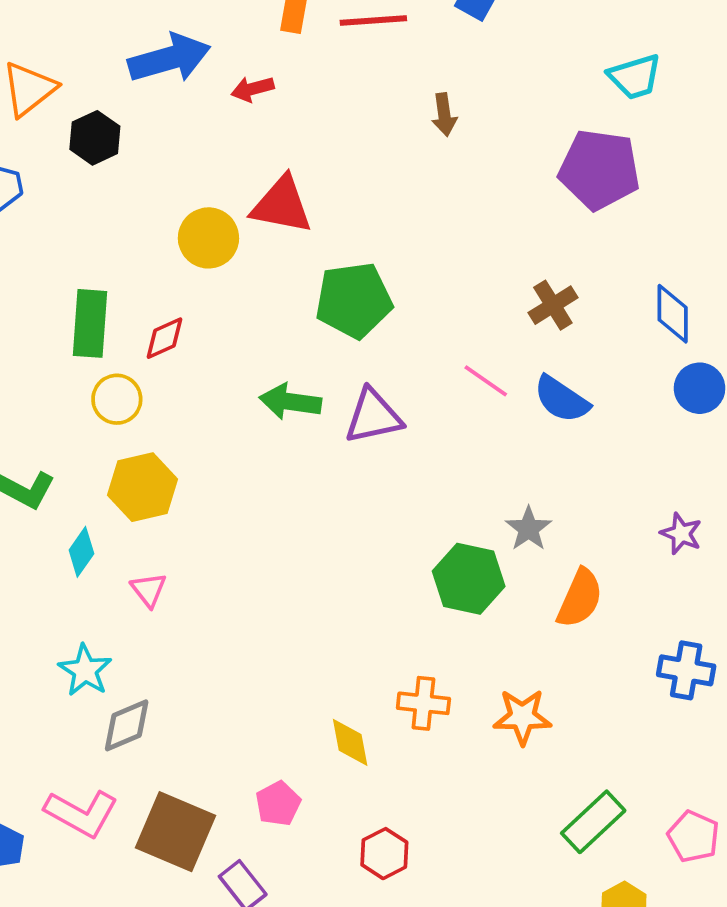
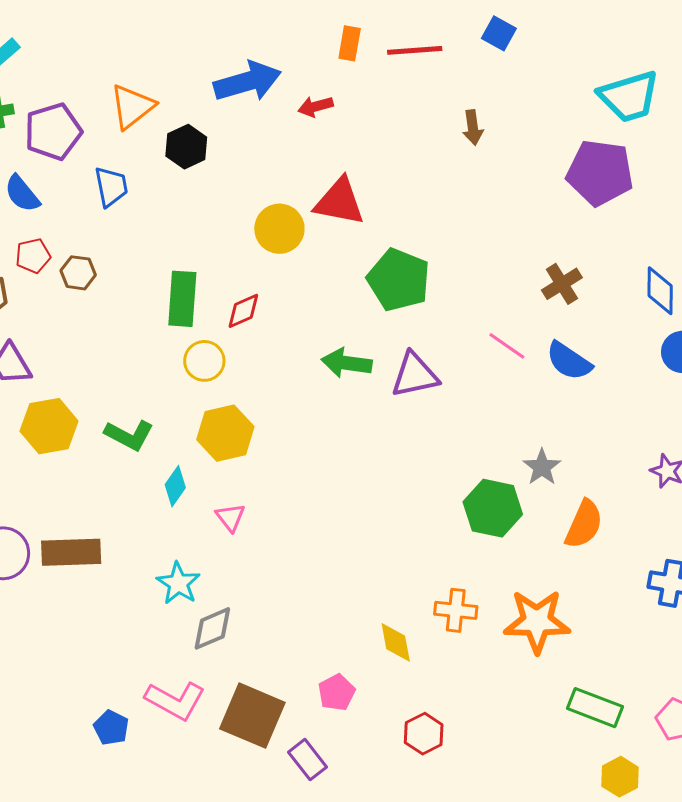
cyan trapezoid: (635, 77) -> (629, 96), size x1.4
green pentagon: (354, 300) -> (399, 280), turned 30
orange star: (522, 717) -> (537, 621), size x1.4
green rectangle: (593, 822) -> (595, 708), turned 64

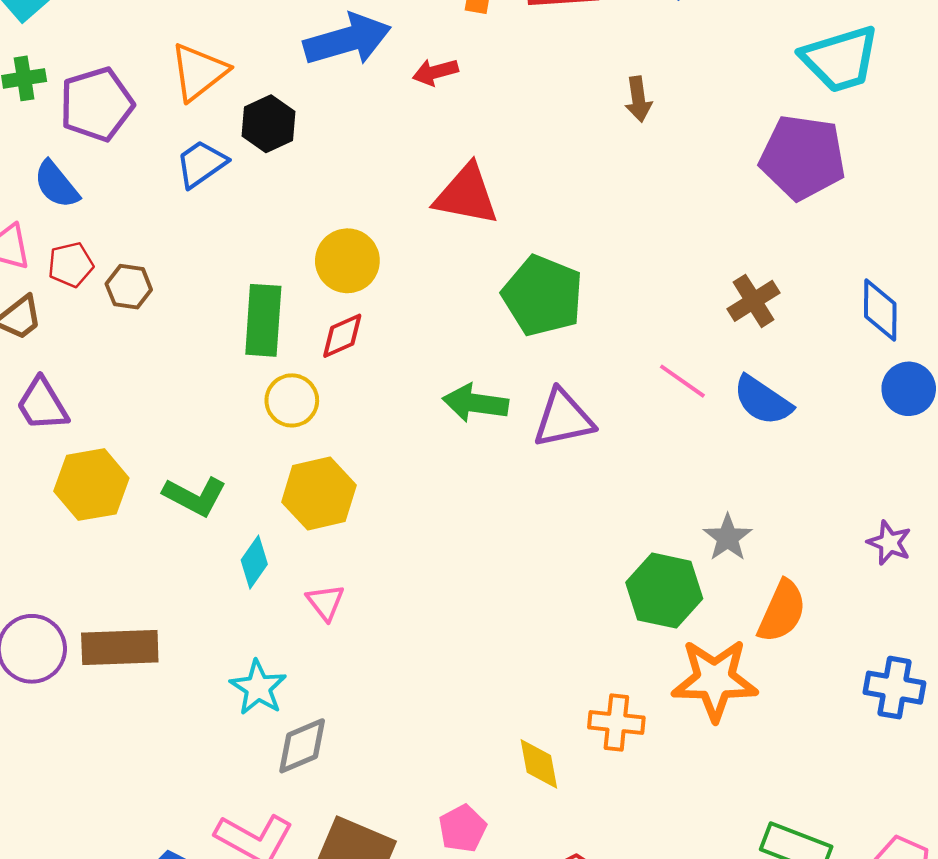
blue trapezoid: (111, 187) -> (201, 164), moved, turned -114
yellow circle: (279, 229) -> (347, 261), moved
orange star: (537, 621) -> (715, 680), moved

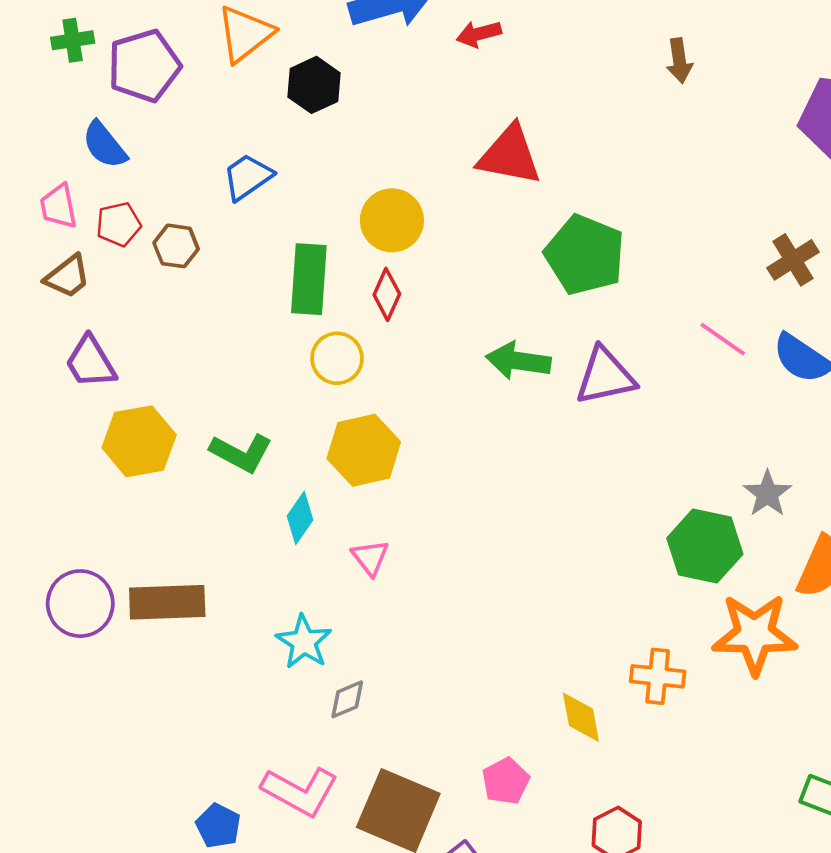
blue trapezoid: (201, 164) -> (248, 177), moved
red diamond: (342, 336) -> (387, 294), turned -42
gray diamond: (302, 746) -> (347, 699), size x0.7

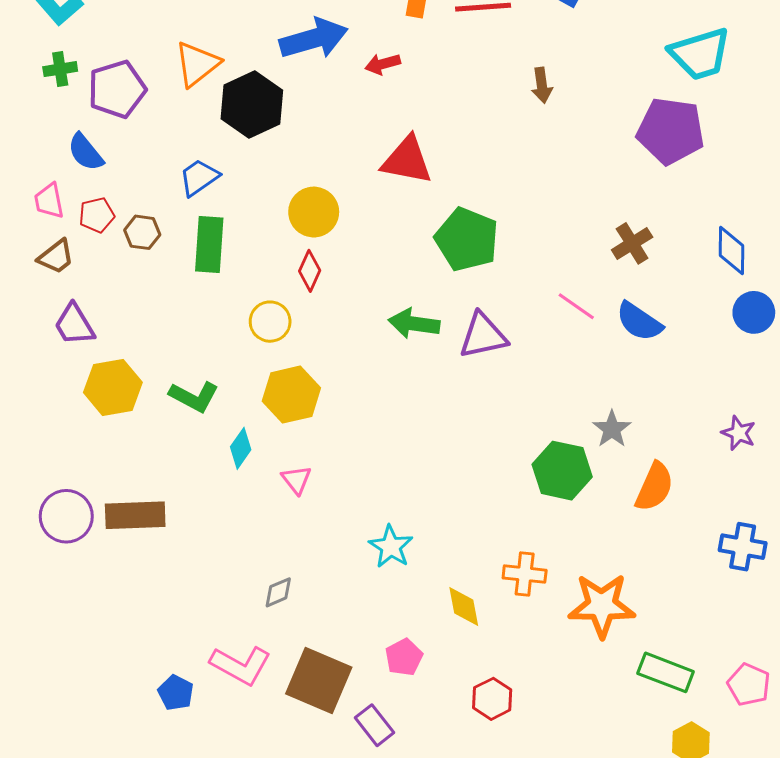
black hexagon: (314, 85) -> (252, 105), size x1.5
green rectangle: (309, 279) -> (209, 244), moved
orange star: (755, 634) -> (602, 605), moved
cyan star: (304, 642) -> (391, 547), moved

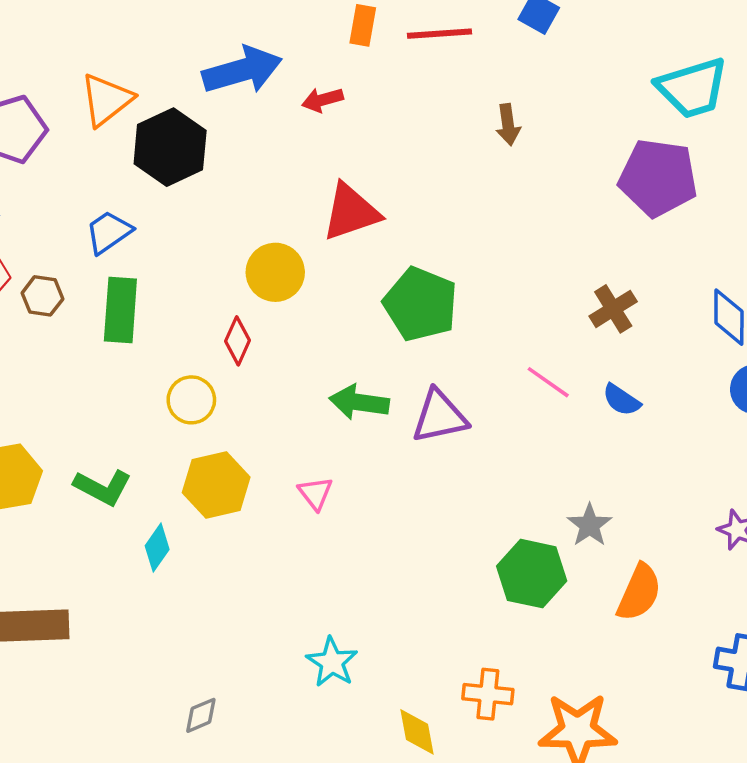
red triangle: (407, 160) -> (351, 212), turned -30
yellow circle: (314, 212) -> (275, 272), moved
blue semicircle: (639, 322) -> (621, 400), size x0.7
pink triangle: (296, 480) -> (315, 493), moved

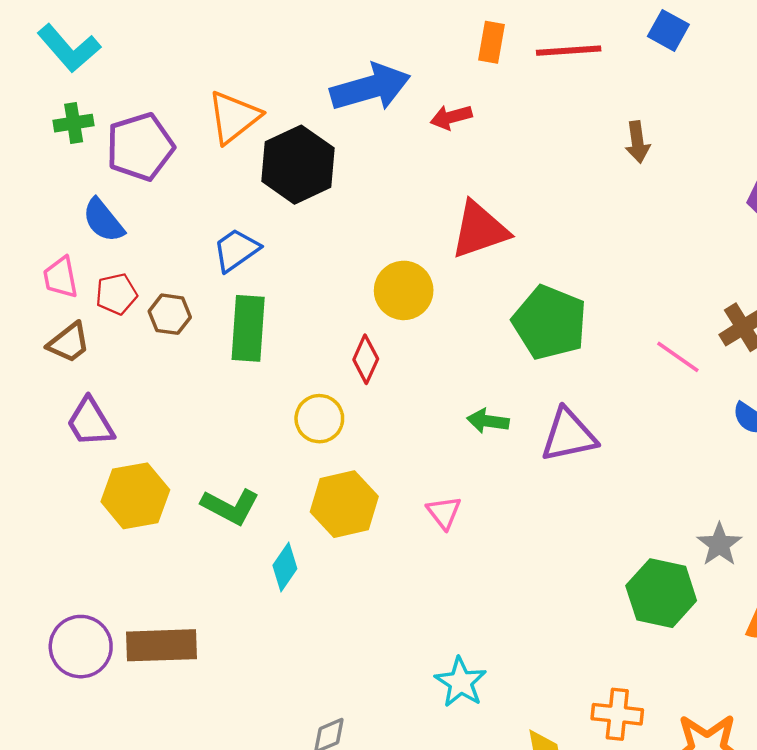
pink line: (548, 382) -> (678, 357), moved
green arrow: (359, 402) -> (488, 421), size x0.7

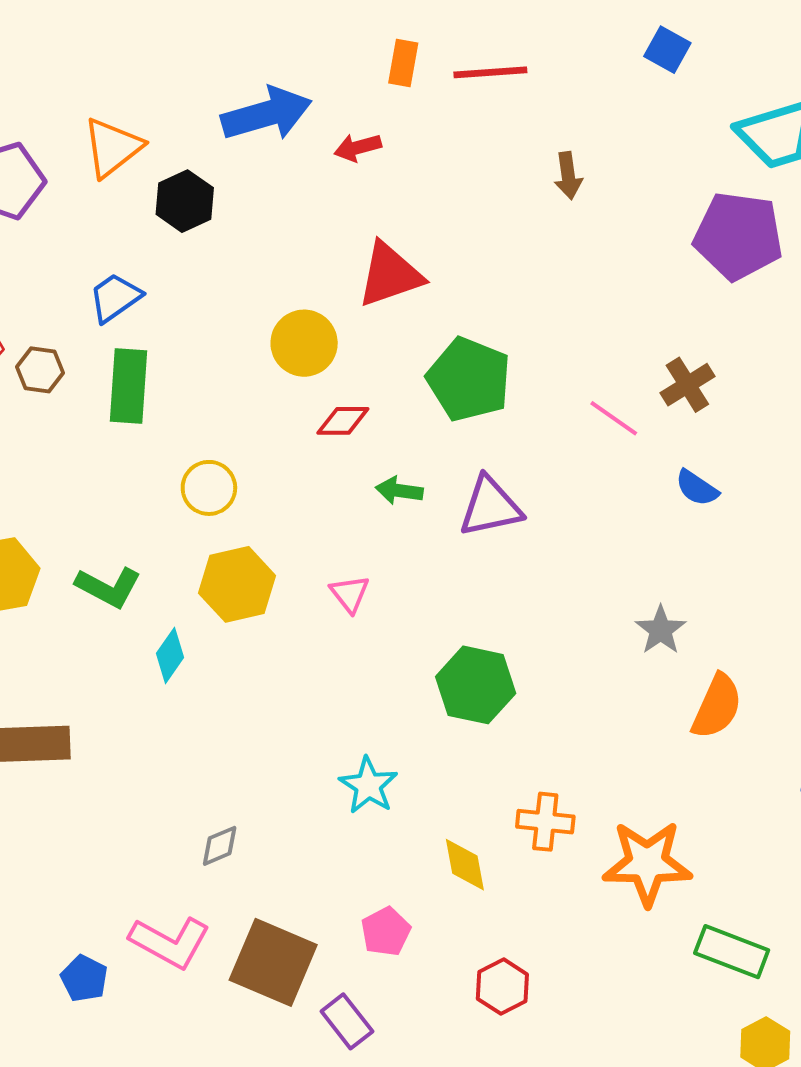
blue square: (668, 30) -> (667, 50), moved
black hexagon: (298, 165) -> (185, 201), size x0.7
red diamond: (366, 359) -> (343, 421), moved, turned 66
green hexagon: (661, 593) -> (476, 685), moved

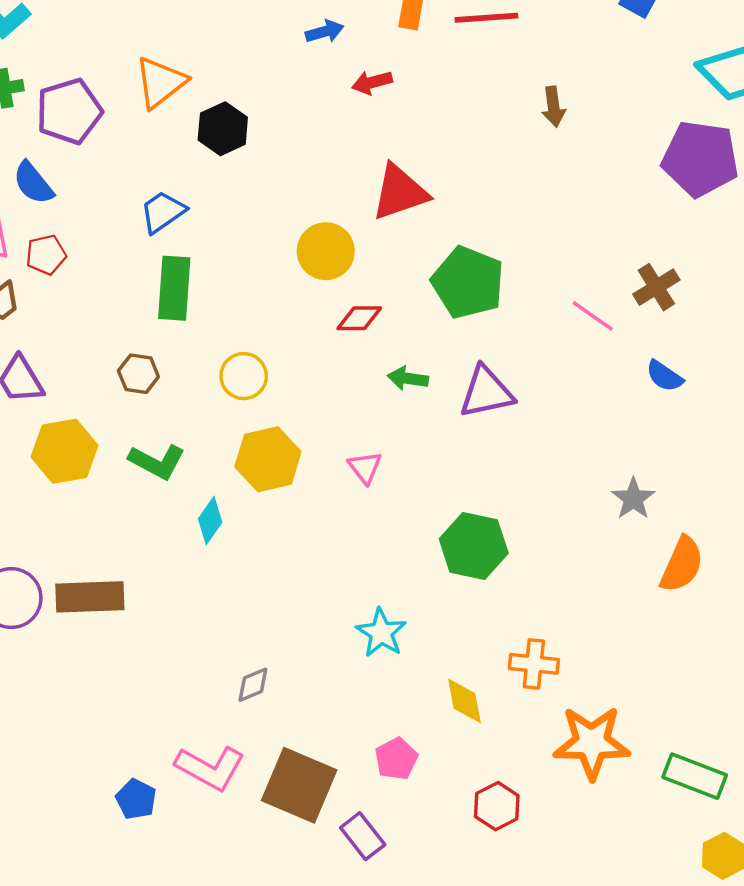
blue arrow: (267, 114) -> (325, 32), moved, size x0.5
brown hexagon: (40, 370) -> (138, 374), moved
orange star: (647, 863) -> (592, 743), moved

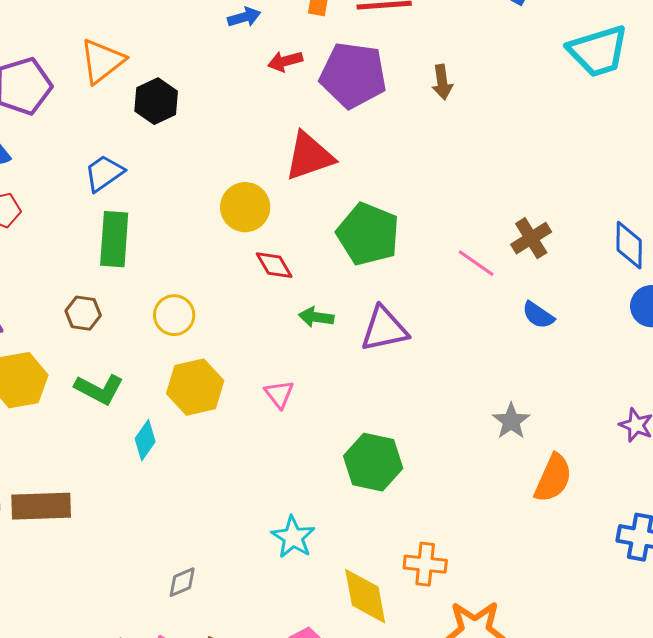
purple pentagon: (700, 159) -> (353, 75), moved
red diamond: (359, 318) -> (274, 265), turned 60
yellow diamond: (464, 701) -> (365, 596), size x1.4

